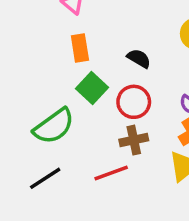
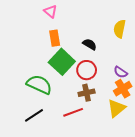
green square: (92, 88) -> (62, 62), size x1.4
green semicircle: (54, 126) -> (39, 84), turned -120

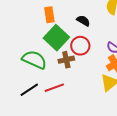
brown cross: (87, 93) -> (66, 60), moved
red line: (73, 112) -> (54, 88), moved

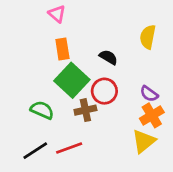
green semicircle: (34, 60) -> (42, 110), size x0.7

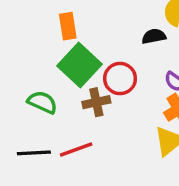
black semicircle: (108, 57) -> (154, 36), moved, turned -42
black line: (35, 151) -> (34, 153), turned 30

